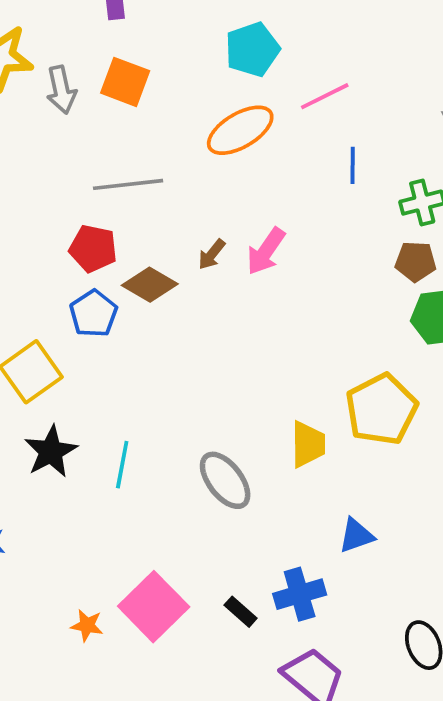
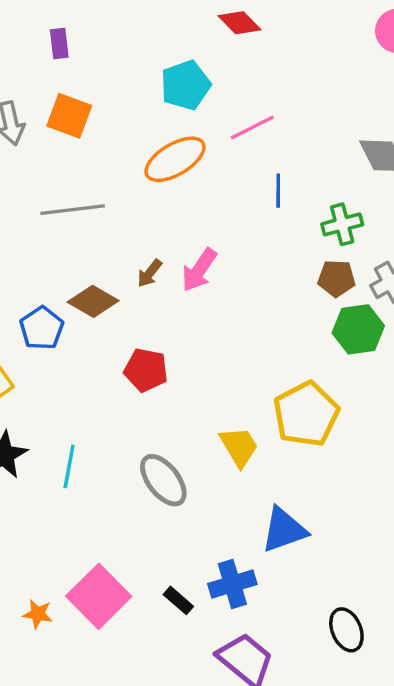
red pentagon: (93, 249) -> (146, 370), moved
yellow trapezoid: (308, 444) -> (239, 447), turned -30
blue triangle: (356, 536) -> (284, 530), size x1.4

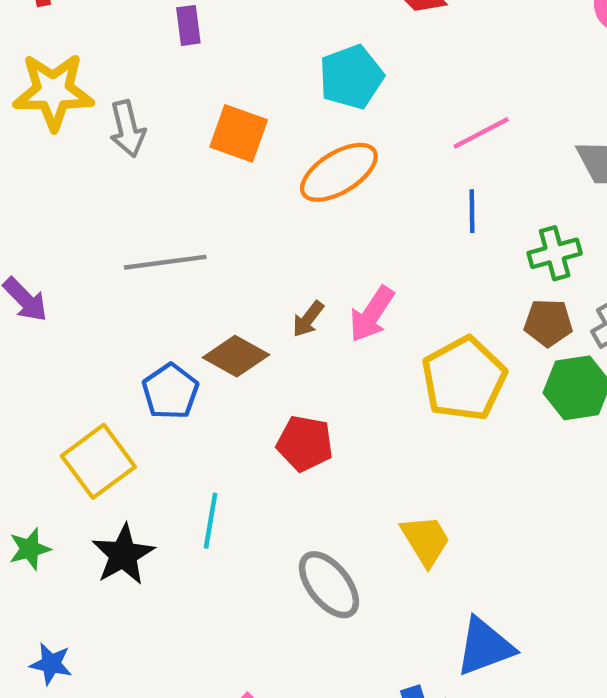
orange square: (69, 116) -> (239, 133), moved
pink line: (252, 127) -> (481, 133), moved
gray line: (73, 210) -> (165, 262), moved
yellow pentagon: (306, 414) -> (464, 379), moved
cyan line: (69, 466) -> (211, 521), moved

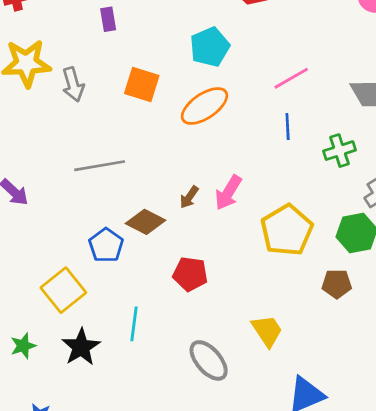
brown pentagon: (548, 323) -> (337, 284), moved

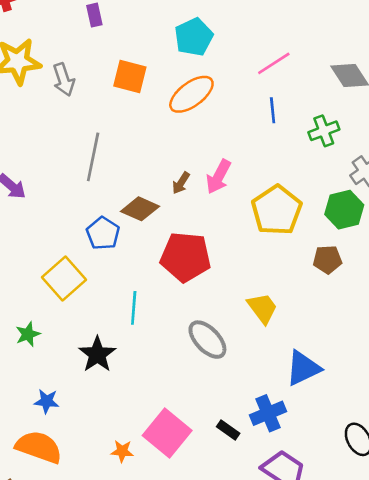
gray line: (100, 166) -> (93, 157), turned -66
red pentagon: (190, 274) -> (186, 257), size x1.5
black star: (81, 347) -> (97, 354), moved

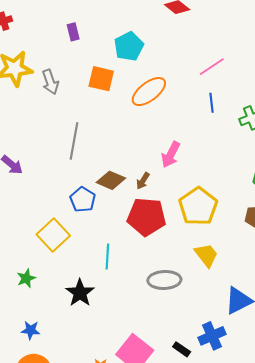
cyan pentagon: (194, 37) -> (129, 46), moved
brown arrow: (181, 183) -> (143, 181), moved
yellow pentagon: (277, 210) -> (198, 206), moved
gray ellipse: (207, 340) -> (164, 280), turned -48
blue star: (47, 401) -> (31, 330), moved

